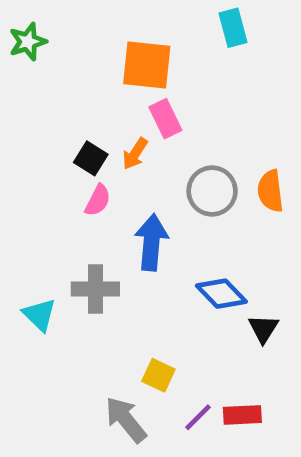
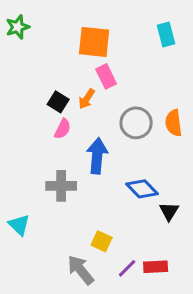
cyan rectangle: (233, 28) -> (166, 34), moved
cyan triangle: (39, 315) -> (19, 225), moved

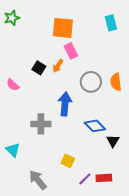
pink semicircle: (63, 129) -> (13, 85), moved, turned 104
gray arrow: (81, 270) -> (38, 180), moved

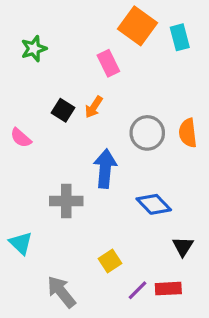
green star: (12, 18) -> (34, 49), moved
orange square: (63, 28) -> (138, 26), moved, turned 30
pink rectangle: (71, 51) -> (108, 63), moved
black triangle: (113, 141) -> (183, 246), moved
yellow square: (68, 161) -> (110, 261), turned 32

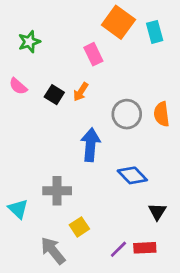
pink semicircle: (21, 138) -> (18, 86), moved
gray cross: (66, 201) -> (57, 191), moved
yellow square: (110, 261) -> (79, 227), moved

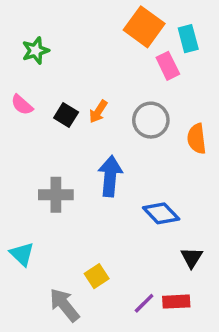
pink rectangle: (93, 54) -> (168, 66), moved
gray circle: (127, 114) -> (151, 120), moved
gray cross: (57, 191) -> (56, 195), moved

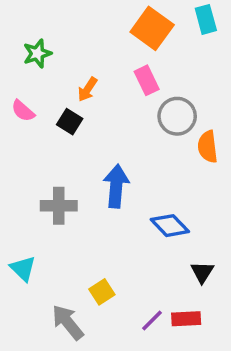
cyan rectangle: (188, 39) -> (206, 19), moved
pink rectangle: (168, 66) -> (147, 80), moved
orange arrow: (98, 112) -> (88, 89), moved
gray circle: (151, 120) -> (177, 116), moved

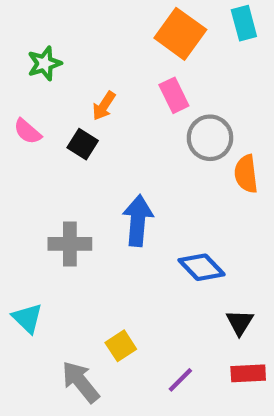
red rectangle: (186, 319) -> (248, 373), moved

